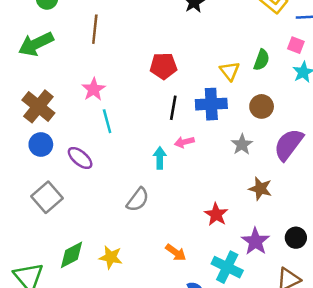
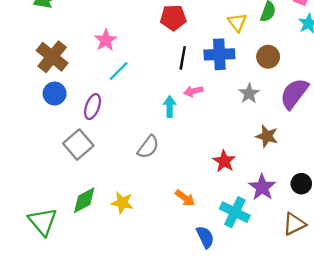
cyan line: (107, 121) -> (119, 71), turned 60
purple ellipse: (80, 158) -> (93, 107), turned 70
gray square: (47, 197) -> (78, 145), moved

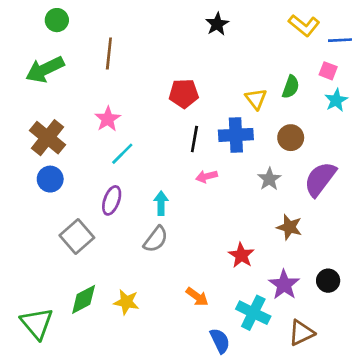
purple ellipse: (93, 107) -> (112, 200), moved
cyan arrow: (170, 107) -> (161, 203), moved
brown triangle: (294, 224) -> (301, 333), moved

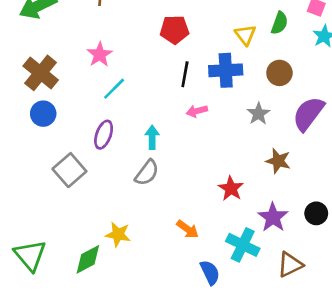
green diamond: (84, 299) -> (88, 259), moved

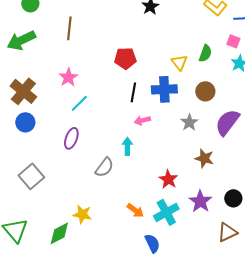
cyan arrow: (152, 137) -> (127, 146), moved
gray square: (69, 170) -> (31, 176), moved
cyan cross: (243, 245) -> (166, 212), moved, turned 35
brown triangle: (290, 265) -> (227, 232), moved

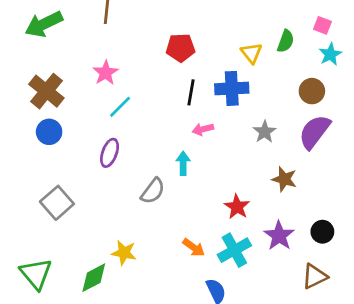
brown circle: (205, 91) -> (312, 91), moved

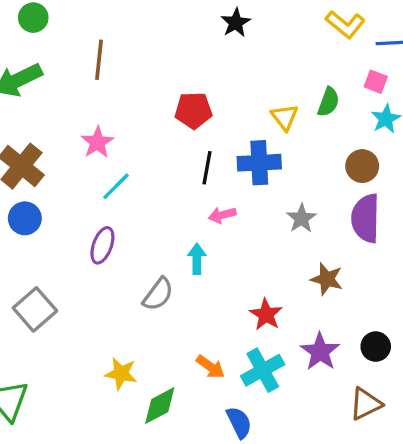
purple semicircle: (315, 132) -> (366, 218), turned -36
green diamond: (94, 278) -> (160, 406), moved

